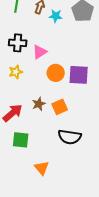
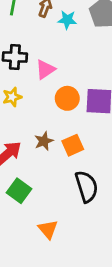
black semicircle: (70, 137) -> (87, 187), turned -115
green square: (21, 140) -> (19, 191), turned 30

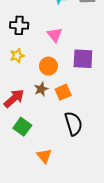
pink triangle: (45, 69) -> (55, 35), moved, turned -35
orange circle: (67, 98) -> (48, 66), moved

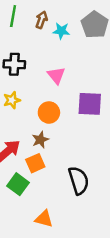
orange square: (63, 92) -> (35, 163), moved
orange triangle: (44, 156) -> (44, 219), turned -35

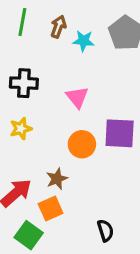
orange circle: (49, 112) -> (82, 144), moved
black semicircle: (79, 180) -> (105, 230), size x0.6

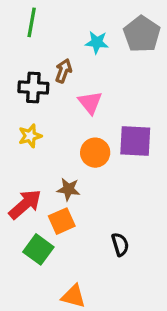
brown arrow: (58, 27) -> (63, 71), moved
brown star: (57, 179) -> (68, 189), turned 30

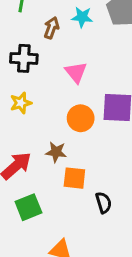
brown arrow: (63, 71) -> (51, 28), moved
orange square: (62, 221) -> (74, 178), moved, turned 30
green square: (38, 249) -> (28, 207), turned 32

